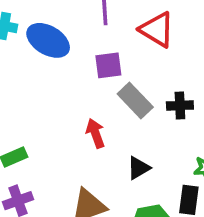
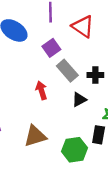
purple square: (108, 65) -> (51, 48), turned -30
black triangle: (139, 168) -> (79, 100), moved

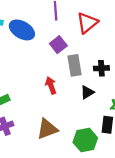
red triangle: (83, 26) -> (87, 23), turned 50
gray rectangle: (67, 71) -> (75, 65), turned 35

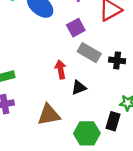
gray rectangle: (75, 65) -> (89, 53), turned -60
black triangle: (87, 92) -> (79, 87), moved

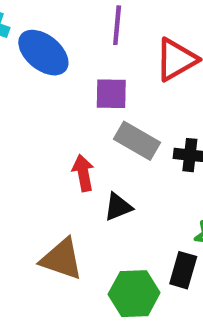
purple square: (76, 28) -> (111, 94), turned 30
brown triangle: (49, 115) -> (62, 259), turned 30

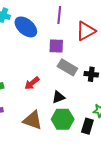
red arrow: (83, 173) -> (32, 83), moved, turned -119
green hexagon: (134, 294) -> (63, 119), moved

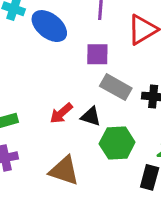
black triangle: (58, 97) -> (91, 116), moved, turned 40
green hexagon: (63, 119) -> (117, 143), moved

